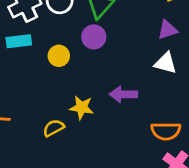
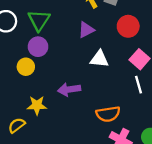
purple triangle: (167, 30) -> (86, 30), moved
yellow circle: (59, 56) -> (26, 67), moved

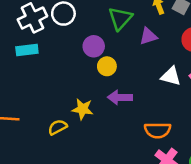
green triangle: (39, 20) -> (120, 18), moved
white triangle: (99, 59) -> (171, 76), moved
yellow circle: (26, 67) -> (107, 66), moved

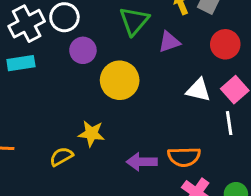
purple circle: (94, 46) -> (83, 50), moved
yellow circle: (107, 66) -> (120, 80), size x1.6
purple arrow: (120, 97) -> (142, 162), moved

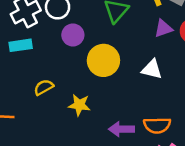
purple triangle: (169, 42) -> (163, 28), moved
white triangle: (198, 90) -> (152, 69), moved
yellow semicircle: (61, 157) -> (44, 87), moved

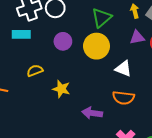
purple circle: (73, 35) -> (63, 41), moved
yellow circle: (103, 60) -> (97, 46), moved
orange semicircle: (157, 125) -> (123, 98), moved

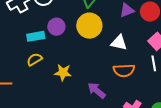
cyan rectangle: (21, 34) -> (36, 36), moved
purple arrow: (92, 113) -> (97, 90), turned 42

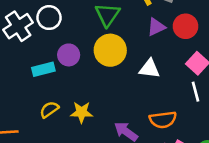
yellow semicircle: (34, 59) -> (49, 110), moved
orange semicircle: (124, 70) -> (163, 120), moved

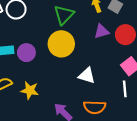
purple circle: (69, 55) -> (26, 53), moved
white triangle: (149, 69) -> (87, 75), moved

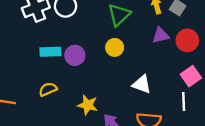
yellow circle: (61, 44) -> (115, 47), size x0.6
yellow star: (30, 90) -> (88, 105), moved

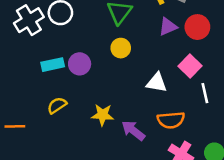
pink square: (191, 76) -> (190, 66), moved

